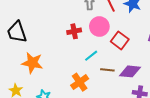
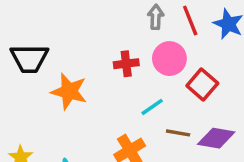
black trapezoid: (17, 32) -> (29, 59), turned -75
orange star: (32, 63) -> (69, 91), moved

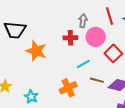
gray arrow: (156, 17) -> (83, 21), moved

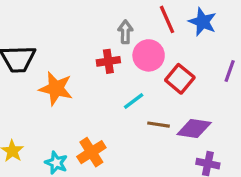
orange cross: (68, 88) -> (91, 152), moved

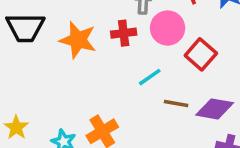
orange star: (56, 89) -> (78, 40), moved

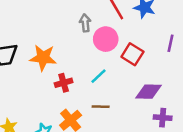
red cross: (124, 33) -> (64, 83), moved
brown line: (176, 103) -> (101, 107), moved

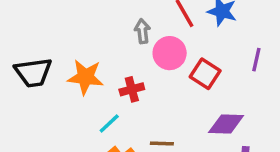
cyan line: (99, 76) -> (109, 123), moved
red cross: (64, 83) -> (132, 89), moved

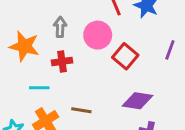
gray arrow: (142, 31) -> (60, 27), moved
cyan line: (109, 123) -> (39, 88), turned 36

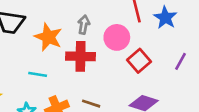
red cross: (62, 62) -> (80, 56), size x1.5
cyan line: (39, 88) -> (38, 74), moved

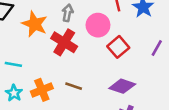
red cross: (80, 56) -> (64, 42), turned 30
cyan line: (38, 74) -> (13, 64), moved

